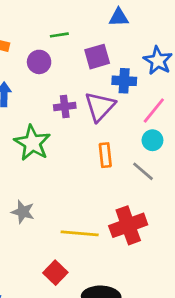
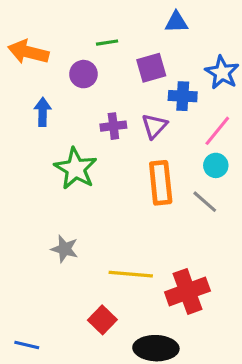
purple triangle: (100, 106) -> (154, 126), size x0.7
orange rectangle: (105, 155) -> (161, 183), size x1.5
red cross: (128, 225) -> (187, 291), moved

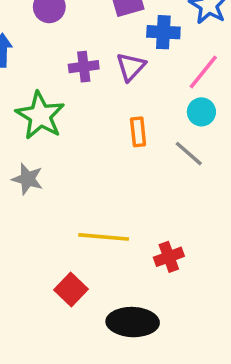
orange rectangle: (161, 183) -> (138, 132), size x0.6
gray star: (65, 249) -> (28, 179), moved
red cross: (187, 291) -> (169, 257), size x0.6

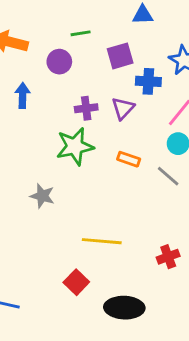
green star: (40, 116) -> (75, 146), moved, turned 30
orange rectangle: (138, 132) -> (129, 159), turned -65
red cross: (169, 257) -> (168, 257), moved

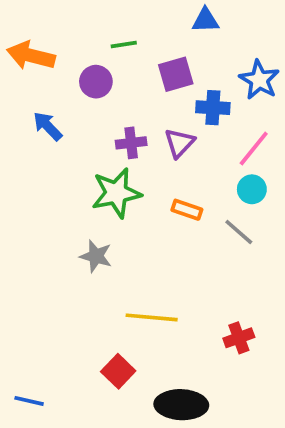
blue arrow: (23, 96) -> (48, 126), turned -45
gray star: (42, 196) -> (96, 256), moved

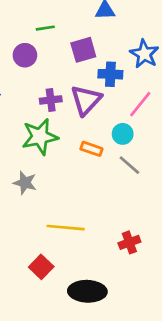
purple triangle: (179, 143) -> (86, 100), size x1.4
cyan circle: (252, 189) -> (123, 134), moved

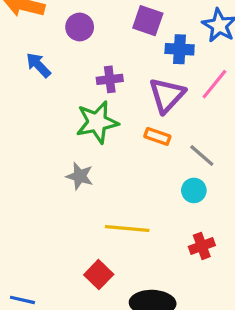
purple square: (83, 50) -> (148, 21), turned 35
purple triangle: (86, 100) -> (167, 95), moved
cyan circle: (123, 134) -> (194, 190), moved

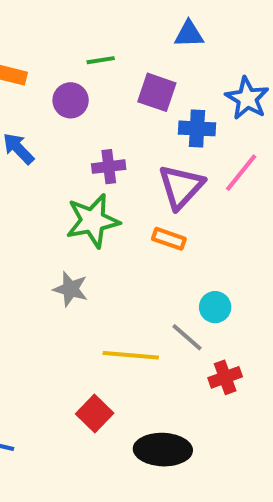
gray line: (202, 156) -> (187, 337), moved

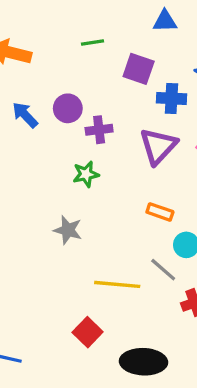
purple circle: (71, 100) -> (68, 108), moved
green star: (93, 221) -> (86, 174), size x0.6
orange rectangle: (169, 239) -> (160, 212), moved

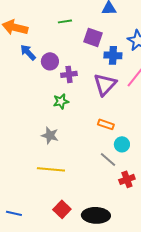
blue arrow: (25, 115) -> (28, 52), moved
yellow line: (117, 284) -> (51, 169), moved
red square: (88, 332) -> (62, 209), moved

